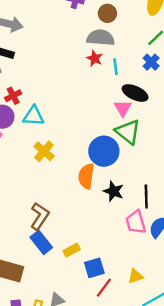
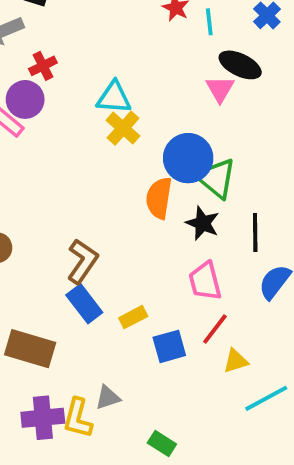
cyan triangle: (34, 116) -> (114, 98), moved
green triangle: (128, 132) -> (216, 178), moved
yellow cross: (44, 151) -> (123, 128), moved
pink trapezoid: (136, 222) -> (205, 281), moved
red line: (104, 288) -> (215, 329), moved

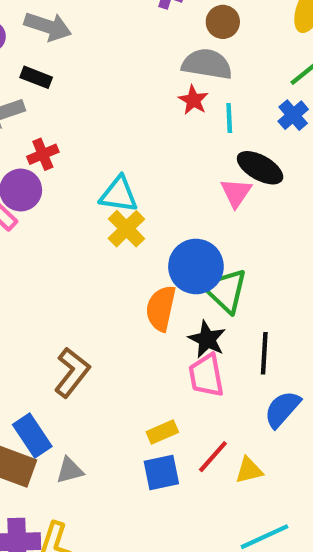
pink trapezoid: (205, 281) -> (206, 375), moved
blue rectangle: (84, 304) -> (32, 435), moved
yellow rectangle: (133, 317) -> (162, 432), moved
yellow triangle: (236, 361) -> (249, 470), moved
gray triangle: (108, 397) -> (70, 470), moved

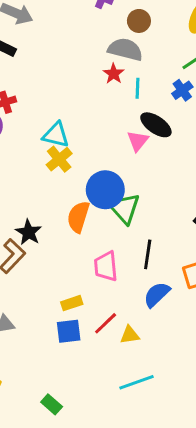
black star: (207, 339) -> (29, 232), moved

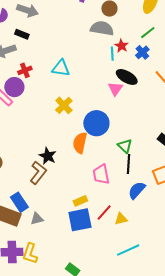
red star: (114, 74) -> (122, 46), moved
cyan triangle: (56, 135) -> (61, 68), moved
green triangle: (124, 208) -> (125, 146), moved, size x0.7
blue square: (69, 331) -> (80, 220), size x1.4

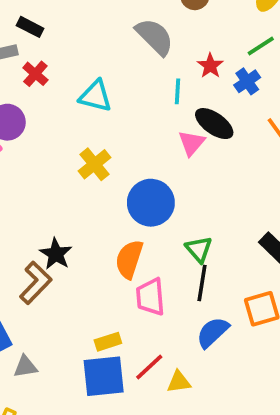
gray semicircle: (102, 28) -> (155, 37), moved, turned 30
cyan line: (112, 54) -> (177, 91), moved
red cross: (25, 70) -> (35, 74), moved, turned -32
orange semicircle: (80, 143) -> (129, 259), moved

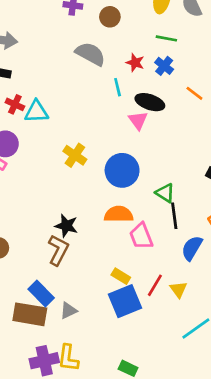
green line: (261, 46) -> (166, 38), turned 60
cyan triangle: (96, 96) -> (36, 112), moved
orange semicircle: (129, 259) -> (119, 214), turned 88
yellow rectangle: (108, 342) -> (121, 276), turned 66
yellow triangle: (179, 382) -> (179, 289), turned -42

